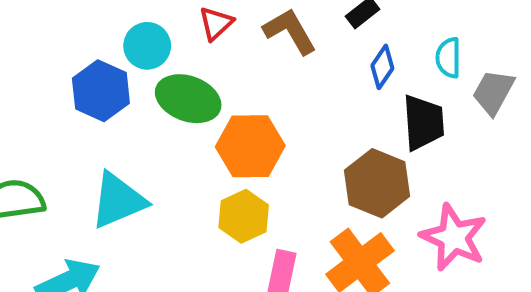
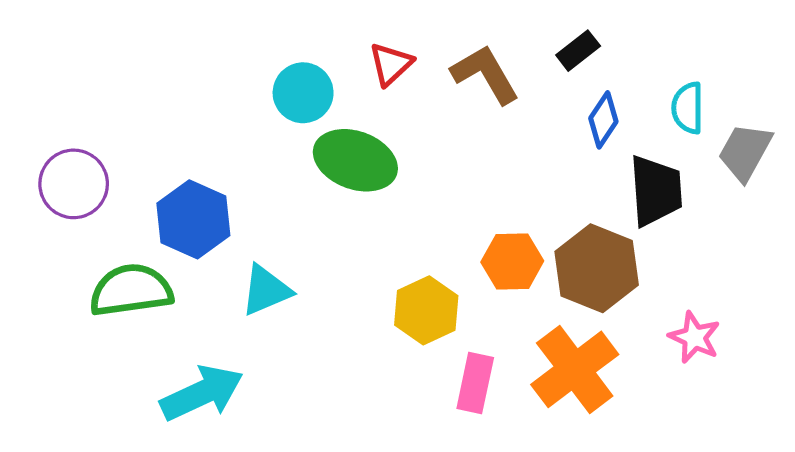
blue hexagon: (101, 91) -> (193, 219), moved
orange hexagon: (250, 146) -> (512, 261), moved, size x0.7
cyan triangle: (118, 200) -> (266, 290), size x0.7
pink star: (454, 237) -> (694, 337), size x0.6

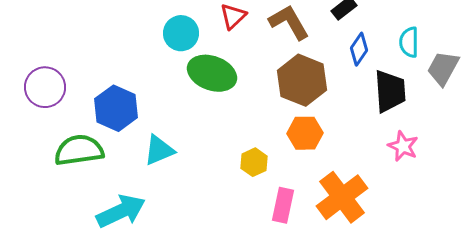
brown hexagon: (597, 268) -> (302, 80), moved
yellow hexagon: (426, 310) -> (254, 162), size x0.7
pink star: (694, 337) -> (403, 146), moved

